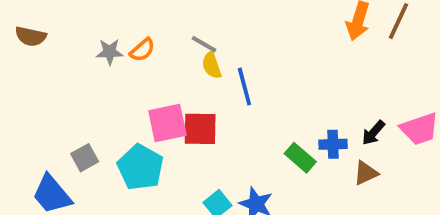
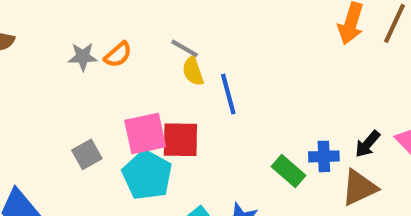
gray square: (85, 158) -> (87, 154), moved
cyan pentagon: (140, 167) -> (147, 175), moved
brown triangle: (366, 173) -> (359, 188), size x1.4

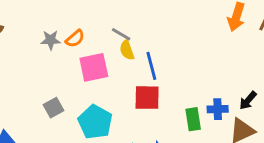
pink square: (145, 134) -> (94, 67), moved
red square: (180, 140) -> (147, 98), moved
green rectangle: (289, 171) -> (193, 119), turned 40

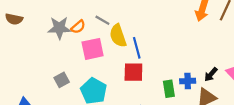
gray line: (121, 34) -> (102, 20), moved
gray star: (51, 40) -> (59, 28), size x1.5
yellow semicircle: (127, 50) -> (118, 36), size x1.5

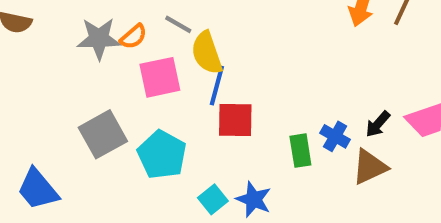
blue line: (137, 48) -> (217, 85), moved, turned 30
gray square: (62, 80) -> (103, 134), size x1.6
blue cross: (188, 81) -> (335, 136), turned 32

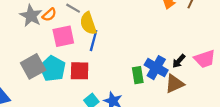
gray star: (99, 39) -> (31, 16), turned 30
red square: (235, 120) -> (80, 71), moved
blue cross: (335, 136) -> (156, 68), size x1.5
cyan pentagon: (162, 155) -> (53, 69), moved

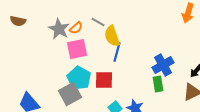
pink square: (63, 36) -> (77, 49), moved
gray square: (33, 66) -> (70, 94), moved
blue cross: (156, 68) -> (163, 65), moved, turned 30

